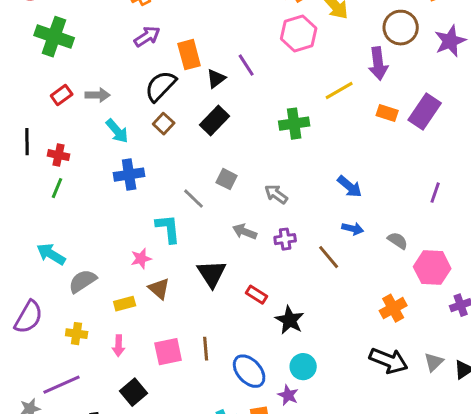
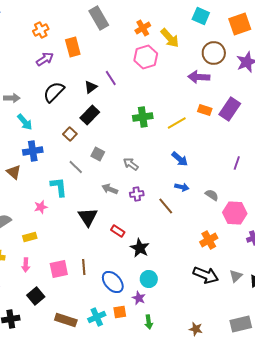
orange rectangle: (189, 55) -> (73, 47), moved
purple arrow: (378, 64) -> (199, 77), turned 100
yellow line: (339, 91) -> (177, 123), moved
brown square: (164, 124) -> (70, 134), moved
brown triangle: (159, 289) -> (14, 172), moved

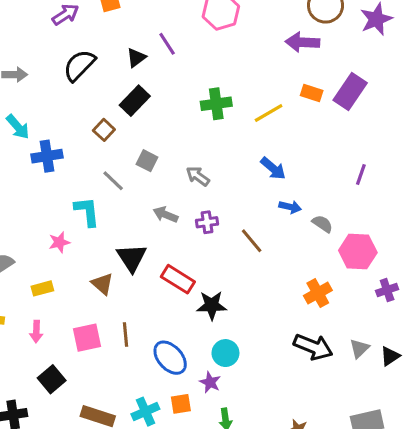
cyan arrow: (25, 122) -> (18, 127), moved
brown triangle: (14, 172) -> (102, 284), moved
blue arrow: (182, 187) -> (290, 207), moved
red rectangle: (118, 231) -> (178, 279), size x1.5
black star: (140, 248) -> (212, 305), turned -30

